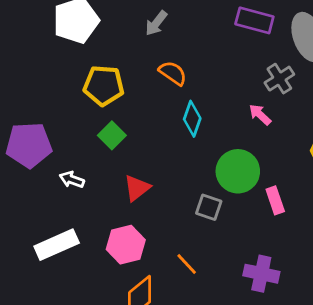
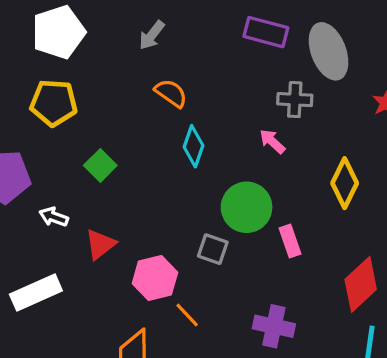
gray cross: (279, 79) -> (295, 100), turned 36
yellow pentagon: (104, 86) -> (54, 103), moved
red triangle: (137, 188) -> (100, 244), moved
pink hexagon: (126, 245) -> (155, 278), moved

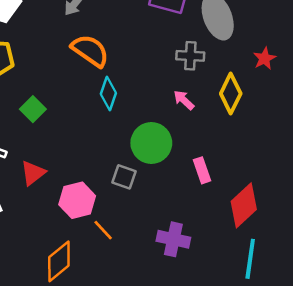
orange semicircle: (171, 93) -> (90, 51), size x1.4
pink arrow: (272, 141) -> (184, 100), moved
yellow diamond: (345, 183) -> (231, 94), moved
pink rectangle: (290, 241) -> (202, 170), moved

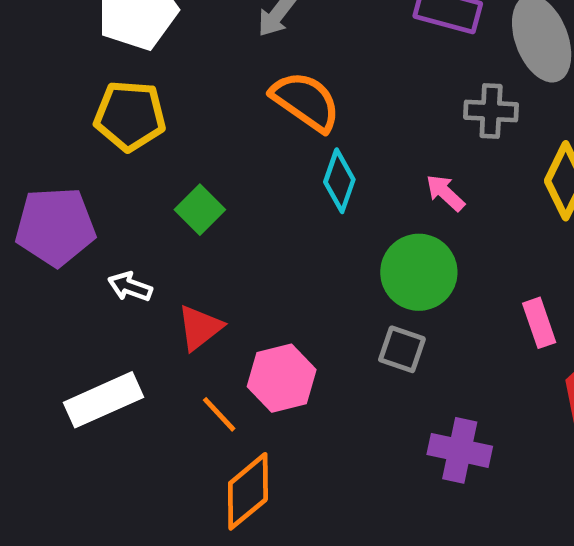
pink arrow: (184, 100) -> (445, 193), moved
pink rectangle: (202, 170) -> (539, 323), moved
gray square: (124, 177) -> (402, 349), moved
orange line: (103, 230) -> (219, 414), moved

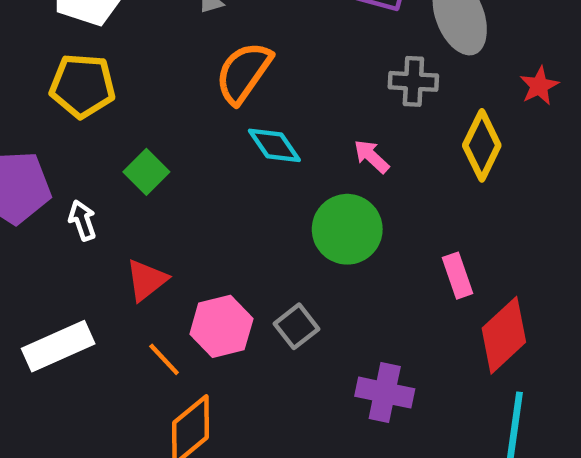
orange semicircle: (306, 101) -> (244, 73), turned -90
cyan diamond: (339, 181) -> (274, 145), turned -54
white arrow: (130, 287) -> (82, 220), moved, turned 51
gray square: (402, 349) -> (296, 326), moved, turned 33

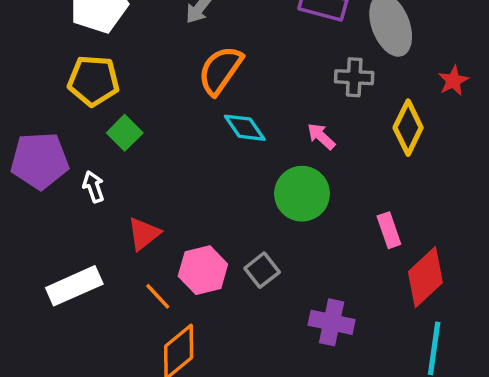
green square: (146, 172) -> (125, 133), moved

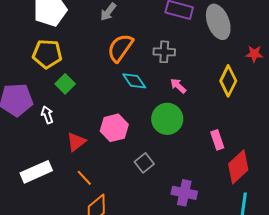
gray cross: (354, 77) -> (164, 52), moved
red star: (453, 81) -> (254, 54), turned 30
pink hexagon: (203, 270) -> (114, 128), moved

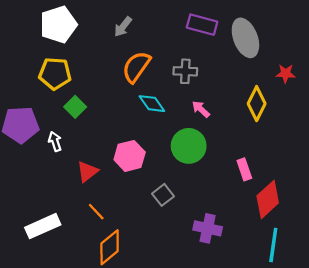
white rectangle: (36, 172) -> (43, 226), moved

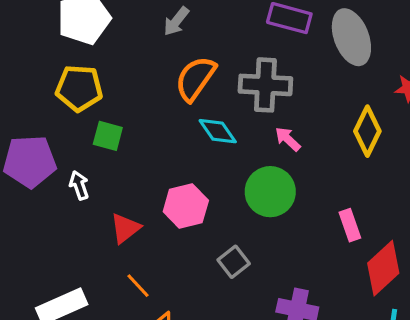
gray cross: (185, 71) -> (265, 85), size x1.5
green square: (75, 107) -> (108, 136), turned -30

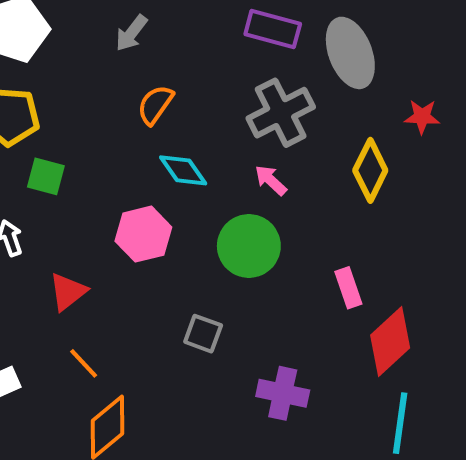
orange semicircle: (195, 79) -> (155, 105), size x0.7
gray cross: (265, 85) -> (281, 113), moved, turned -30
pink hexagon: (186, 206) -> (143, 234), moved
gray square: (234, 262) -> (203, 334), turned -32

